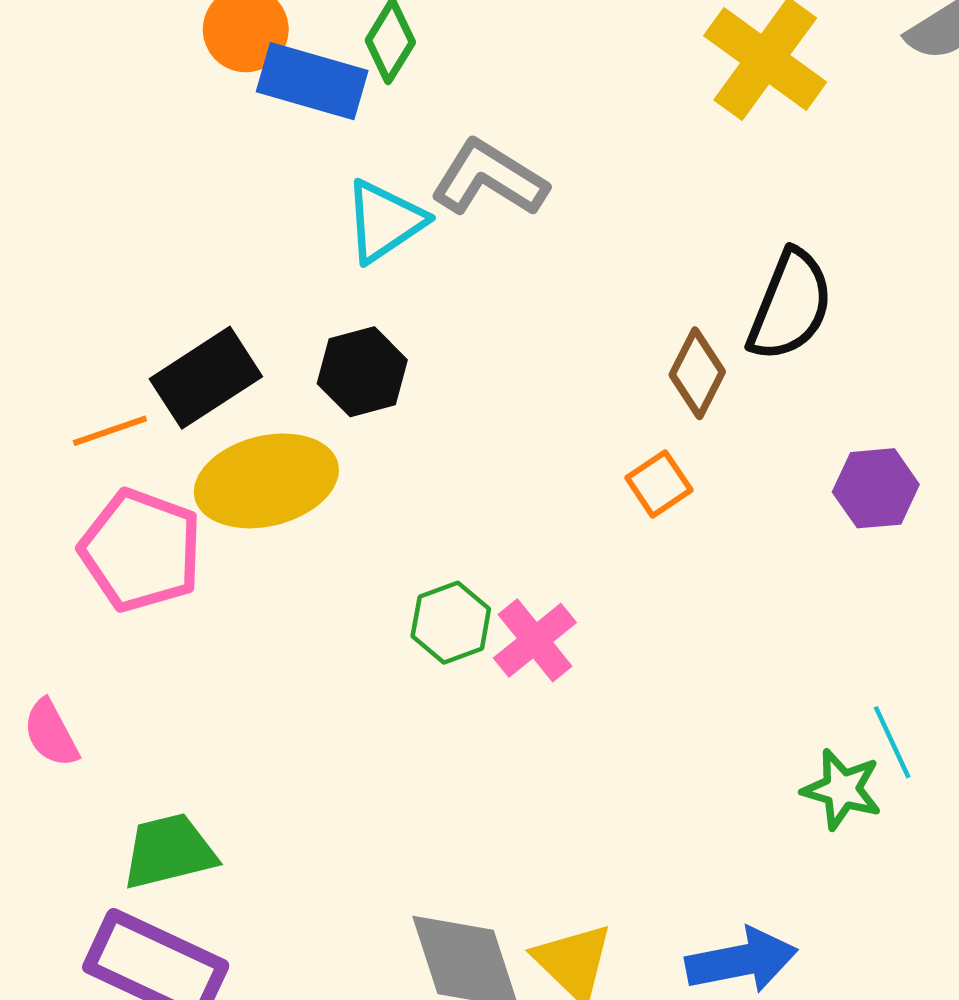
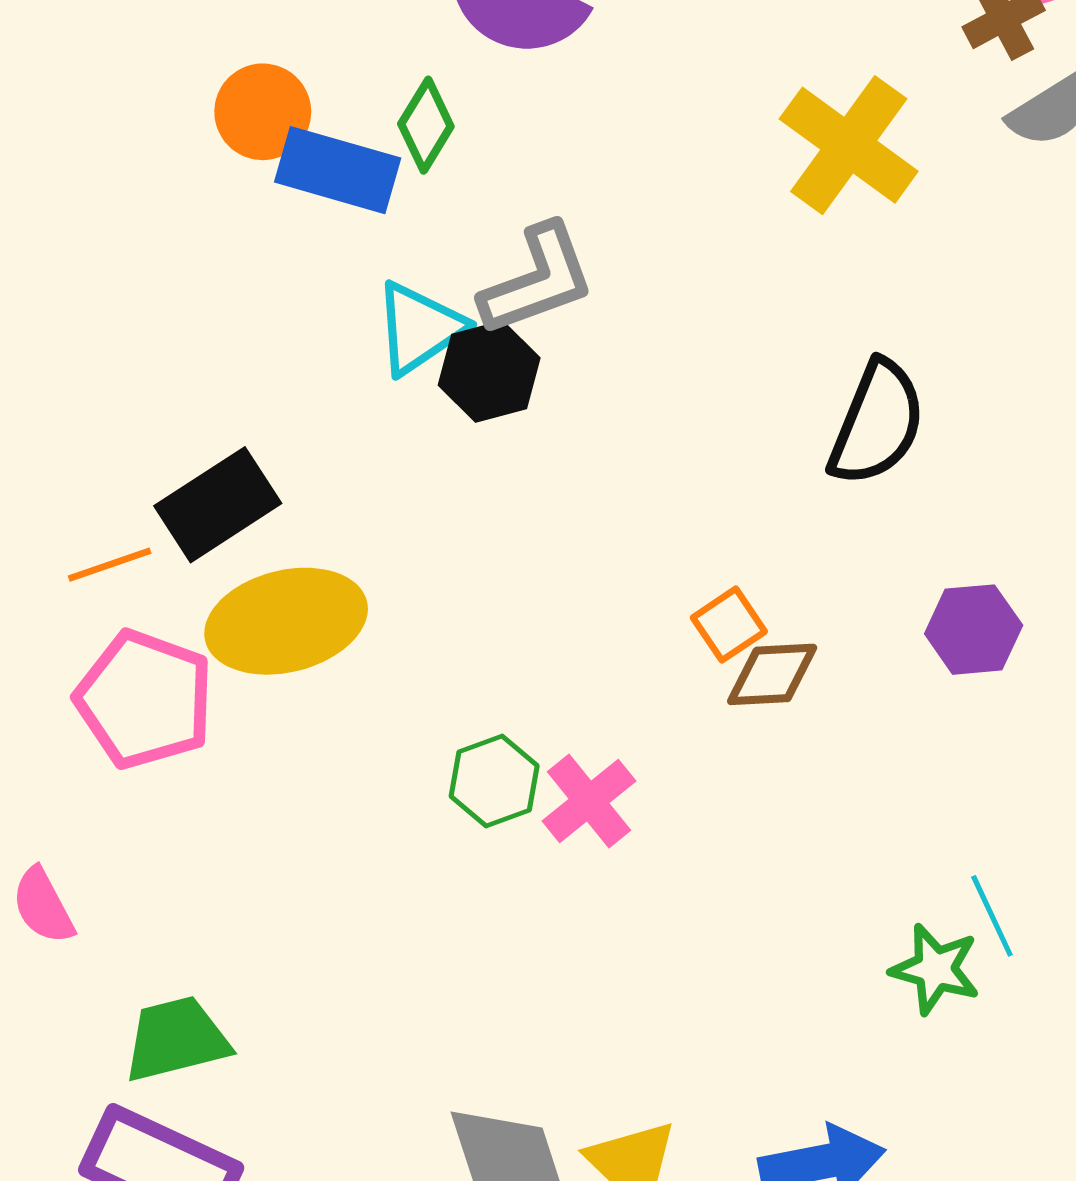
gray L-shape: (489, 178) -> (537, 280), turned 128
black hexagon: (362, 372) -> (489, 371), moved
brown diamond: (697, 373) -> (772, 674), moved, turned 60

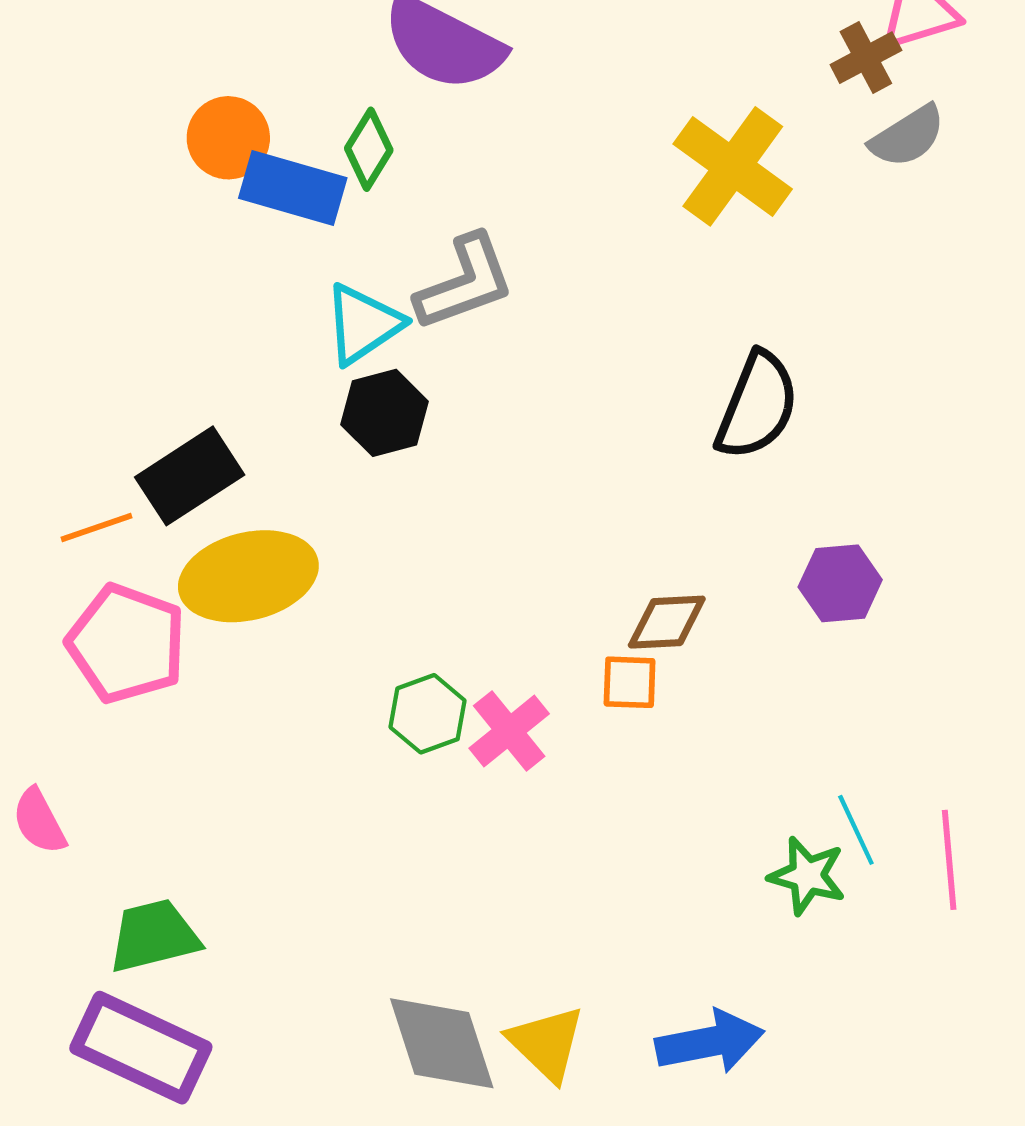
black hexagon: (489, 371) -> (384, 413), moved
orange square: (729, 625) -> (630, 682), moved, turned 36

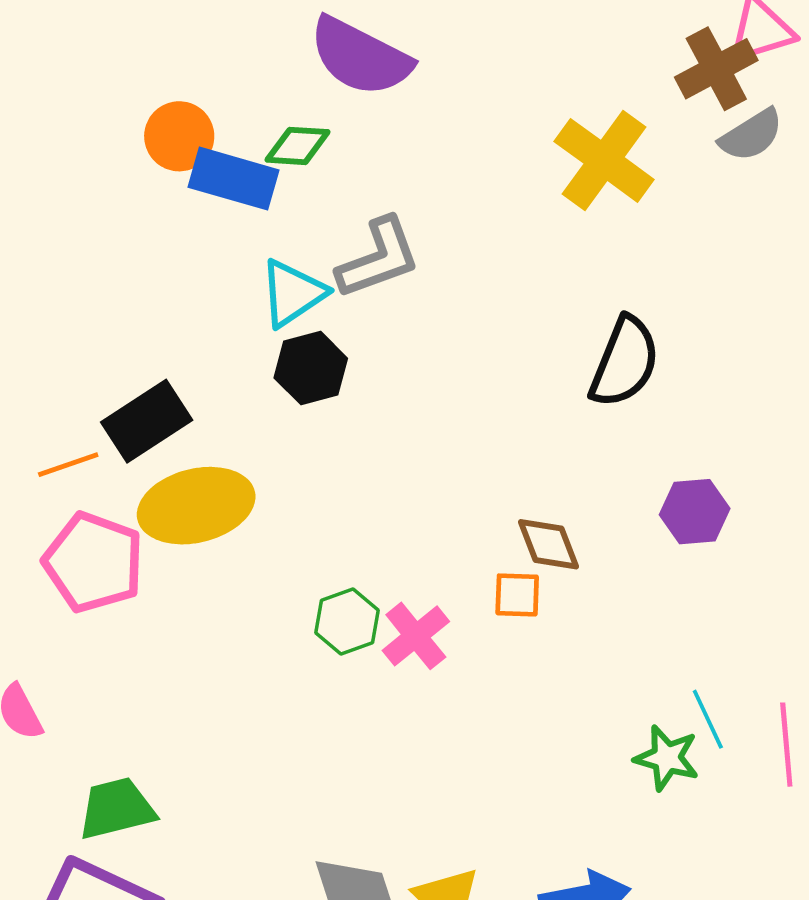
brown cross: (866, 58) -> (716, 69), size x1.4
green diamond: (369, 149) -> (298, 146), turned 62
brown diamond: (667, 622) -> (549, 544), turned 72

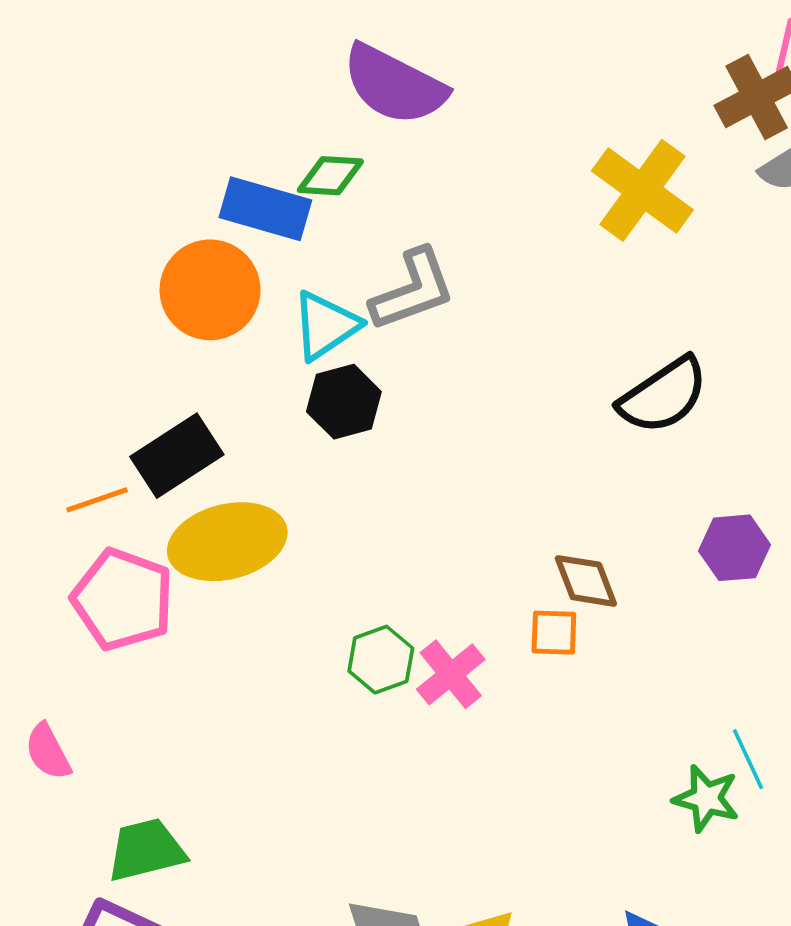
orange circle: (179, 136) -> (210, 290), moved, size x1.4
black semicircle: (625, 362) -> (663, 396), turned 34

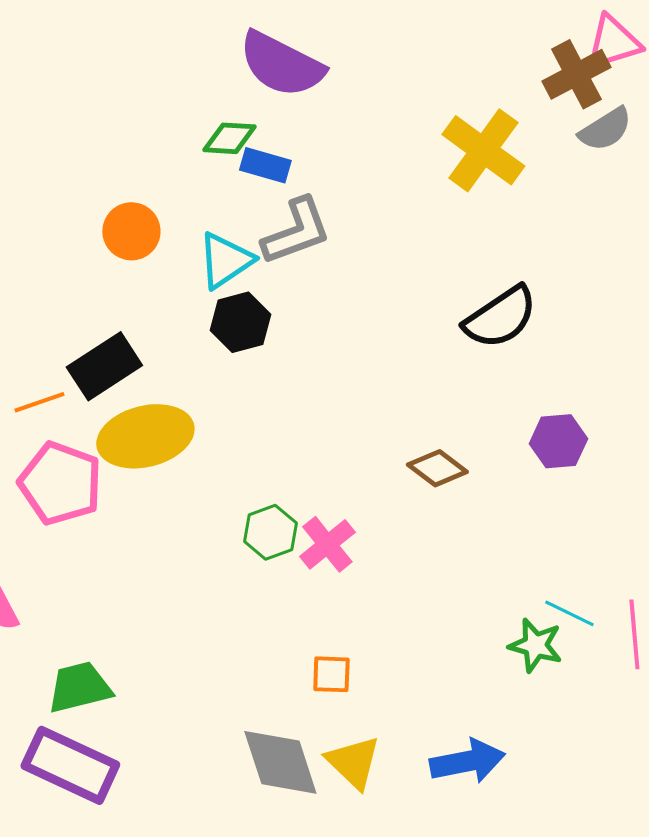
blue rectangle: (265, 209) -> (265, 165), moved, size x0.7
orange circle: (210, 290) -> (131, 231), size x0.7
brown diamond: (586, 581) -> (437, 468), turned -32
orange square: (554, 633) -> (331, 674), moved
cyan line: (748, 759) -> (569, 613), turned -39

